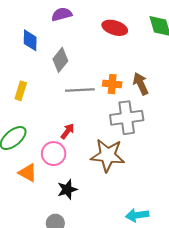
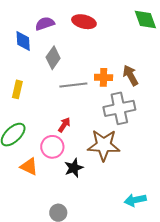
purple semicircle: (62, 14) -> (45, 24), moved
red ellipse: (115, 28) -> (84, 22), moved
black star: (67, 189) -> (74, 168), moved

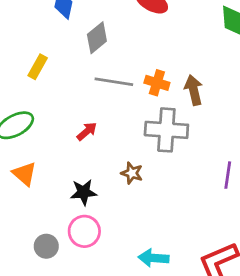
brown star: (104, 145) -> (132, 173), size x0.5
pink circle: (52, 147) -> (84, 231), moved

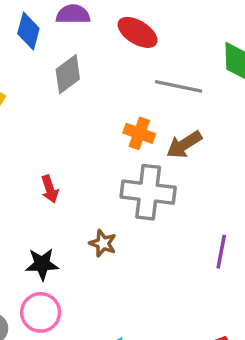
gray line: (114, 82) -> (179, 86), moved
brown arrow: (194, 90) -> (184, 145), turned -112
red arrow: (87, 131) -> (50, 189), turned 110

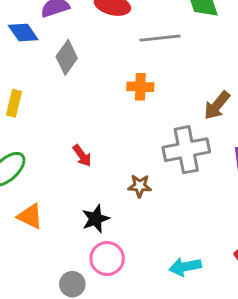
blue diamond: (28, 31) -> (23, 32), turned -32
brown arrow: (184, 145) -> (217, 105), moved
gray cross: (148, 192) -> (186, 150), moved

